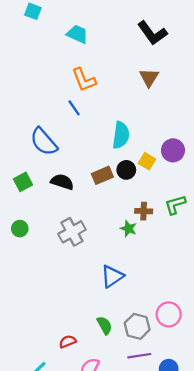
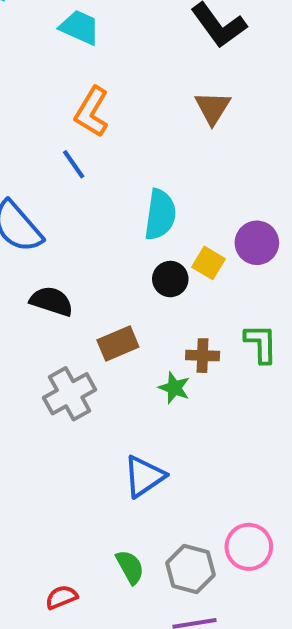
orange L-shape: (84, 80) -> (92, 112), turned 52
brown rectangle: (102, 175) -> (118, 343), moved
green L-shape: (175, 205) -> (261, 343), turned 105

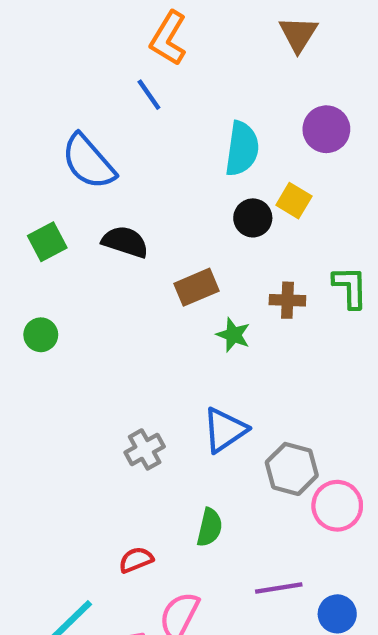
purple circle: (257, 243) -> (326, 129), moved
green star: (174, 388) -> (233, 335), moved
gray cross: (70, 394) -> (145, 449), moved, size x0.7
green semicircle: (130, 567) -> (210, 527), turned 42
gray hexagon: (190, 569) -> (292, 469), moved

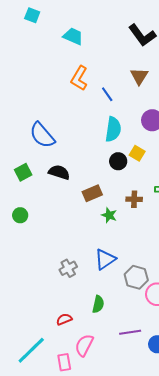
blue line: (149, 95) -> (107, 94), moved

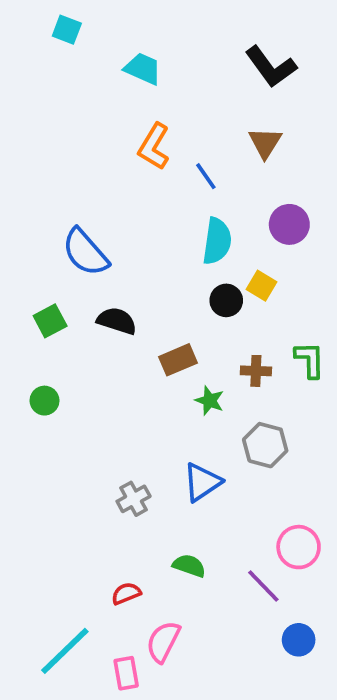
gray hexagon: (136, 277) -> (265, 445), moved
green semicircle: (98, 304) -> (189, 566), turned -84
purple line: (130, 332) -> (263, 586), moved, turned 55

